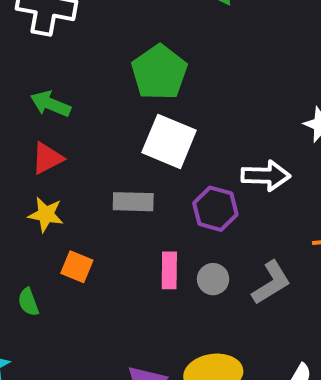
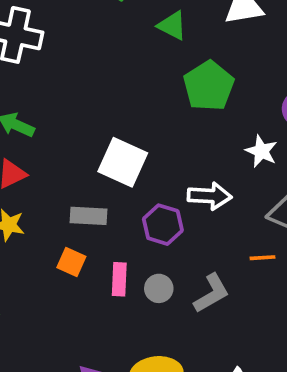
green pentagon: (159, 72) -> (209, 86), moved
orange square: (77, 267) -> (71, 262), moved

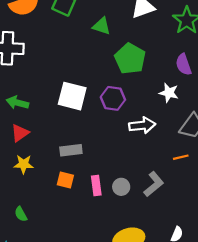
white square: (123, 162) -> (72, 96), moved
purple hexagon: (163, 225) -> (113, 98), moved

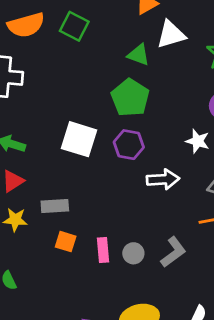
green triangle: (101, 26) -> (139, 55), moved
green pentagon: (130, 59) -> (130, 98), moved
gray rectangle: (71, 150) -> (55, 206), moved

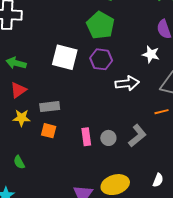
orange square: (66, 242) -> (49, 131), moved

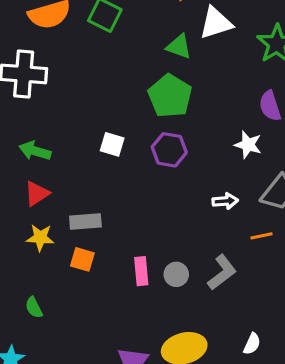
white square: (65, 57) -> (112, 144), size x0.6
white arrow: (127, 83) -> (225, 201), moved, size x0.7

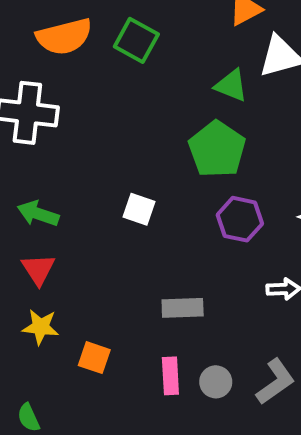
purple hexagon: (169, 150) -> (240, 219), moved
red triangle: (37, 194) -> (38, 269), turned -32
gray rectangle: (85, 221) -> (183, 308), moved

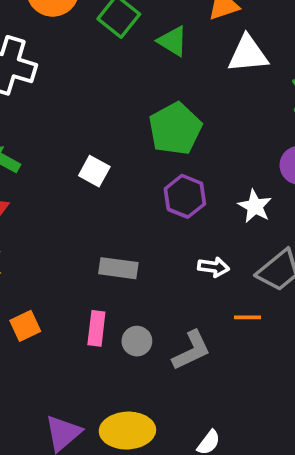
green triangle: (231, 85) -> (173, 41), moved
orange square: (94, 358) -> (25, 326), moved, turned 36

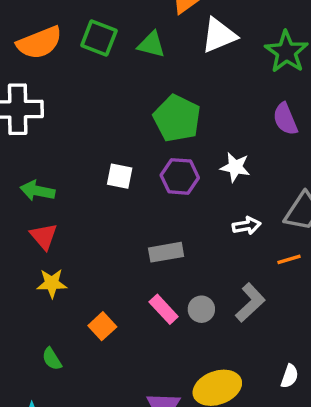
purple hexagon: (185, 196) -> (180, 176), moved
white star: (255, 206) -> (235, 167), moved
pink rectangle: (96, 328) -> (164, 309), turned -32

